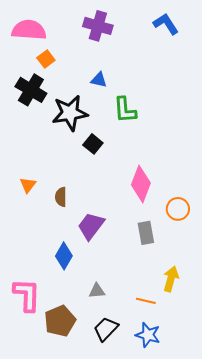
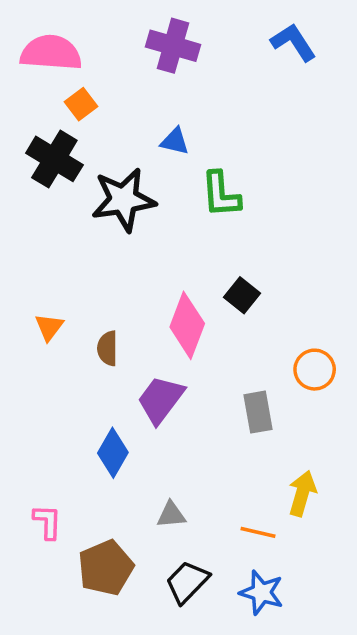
black square: (93, 144) -> (242, 295), moved
pink diamond: (141, 184) -> (187, 325), moved
pink L-shape: (27, 295) -> (47, 522), size x0.6

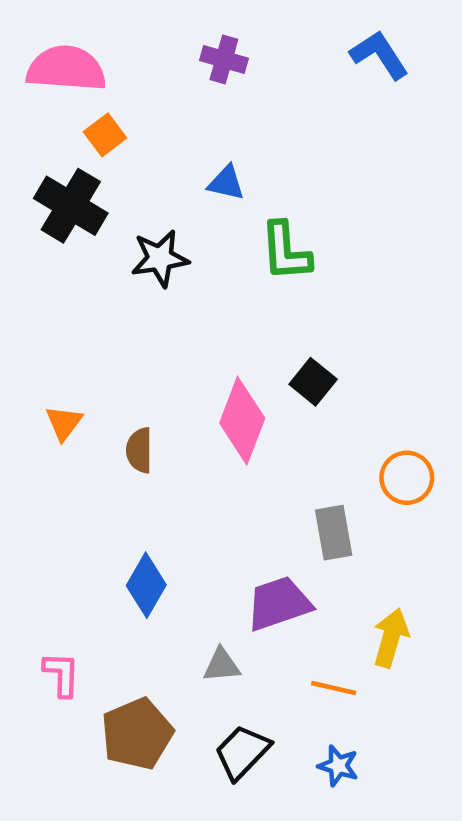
purple cross: (173, 46) -> (224, 59), size x0.7
black star: (123, 200) -> (160, 258), size x0.7
purple trapezoid: (161, 400) -> (279, 603), moved, turned 34
blue star: (261, 593) -> (338, 766), size x0.7

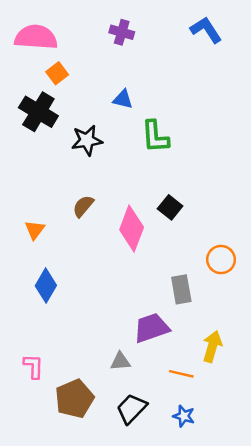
brown semicircle: (139, 450) -> (83, 206), moved, turned 40
blue diamond: (146, 585) -> (46, 286), moved

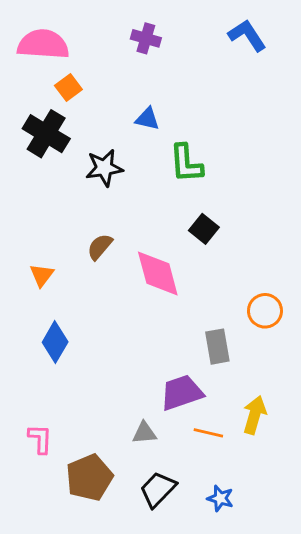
black square: (170, 207) -> (204, 229), moved
pink diamond: (132, 228) -> (158, 274), turned -36
orange line: (181, 374) -> (208, 433), moved

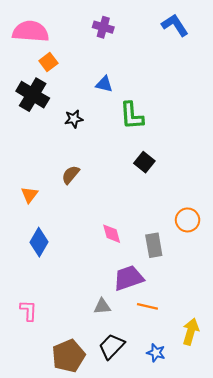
black star: (104, 168) -> (74, 119), size x0.7
pink diamond: (158, 274) -> (112, 234), moved, size x0.6
yellow arrow: (255, 415) -> (191, 332), moved
brown pentagon: (89, 478) -> (68, 356), moved

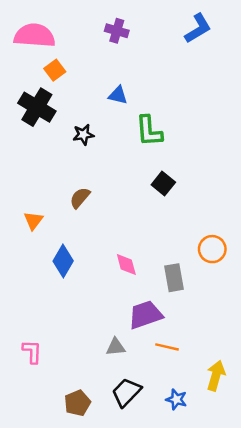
blue L-shape: (175, 25) -> (198, 28), turned 92
blue diamond: (39, 242) -> (63, 261), moved
brown pentagon: (68, 356) -> (77, 403), size x0.7

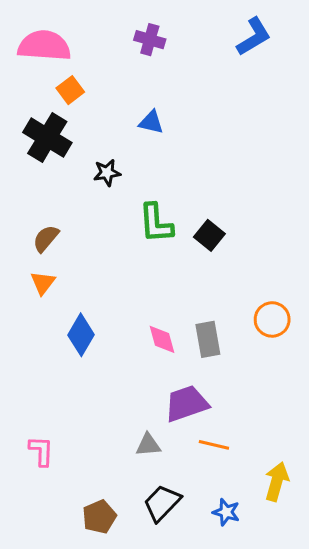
green L-shape: (149, 131) -> (156, 223), moved
brown semicircle: (80, 198) -> (46, 238), moved
gray rectangle: (174, 278) -> (208, 339), moved

